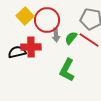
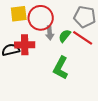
yellow square: (25, 16) -> (19, 14), turned 36

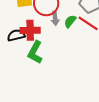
green L-shape: (61, 68) -> (35, 52), moved

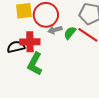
gray arrow: (55, 18) -> (55, 30), turned 80

